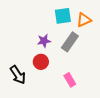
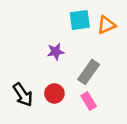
gray rectangle: (70, 42) -> (89, 72), moved
red circle: (41, 62) -> (54, 93), moved

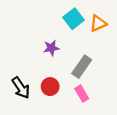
cyan square: (80, 20) -> (74, 19), turned -30

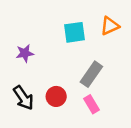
cyan square: (74, 19) -> (74, 32), moved, turned 30
purple star: (51, 48) -> (25, 53), moved

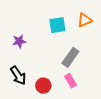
red circle: (56, 96) -> (43, 86), moved

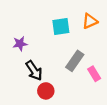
black arrow: (18, 75) -> (34, 71), moved
pink rectangle: (70, 81) -> (94, 74), moved

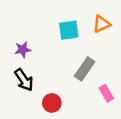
black arrow: (34, 71) -> (24, 80), moved
pink rectangle: (94, 74) -> (106, 93), moved

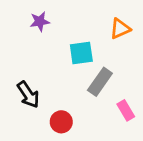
cyan square: (69, 30) -> (81, 53), moved
purple star: (23, 50) -> (40, 21), moved

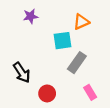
orange triangle: (120, 29) -> (81, 22), moved
pink rectangle: (126, 110) -> (90, 92), moved

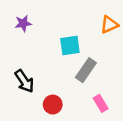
purple star: (31, 16) -> (23, 23), moved
orange triangle: (81, 22) -> (109, 25), moved

